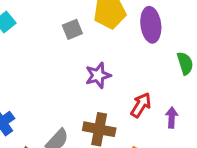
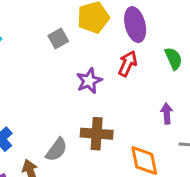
red arrow: (141, 105) -> (128, 64), moved

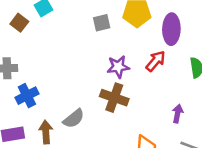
brown cross: (97, 134) -> (114, 98), moved

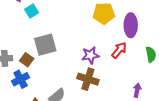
brown square: (19, 23) -> (27, 60), moved
gray square: (102, 23) -> (45, 45), moved, size x1.6

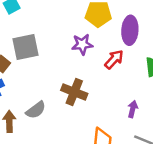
purple star: (90, 55) -> (82, 44), moved

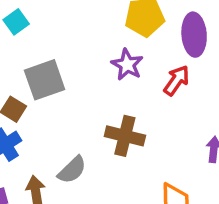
purple star: (82, 44) -> (127, 65), turned -30

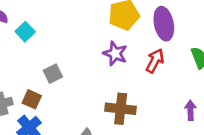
gray square: (45, 80) -> (53, 74), size x0.6

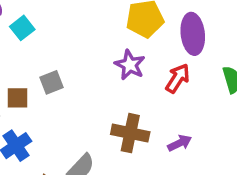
brown square: (32, 99) -> (17, 98), moved, turned -30
purple arrow: (190, 110) -> (180, 143), moved, turned 60

